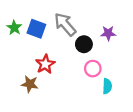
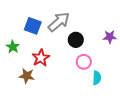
gray arrow: (65, 24) -> (59, 22), turned 90
green star: (14, 28) -> (13, 47), moved
purple star: (108, 33) -> (110, 37), moved

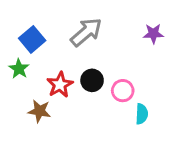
blue square: (33, 26) -> (32, 39), moved, turned 30
purple star: (110, 37) -> (153, 34), moved
black circle: (76, 40) -> (92, 80), moved

